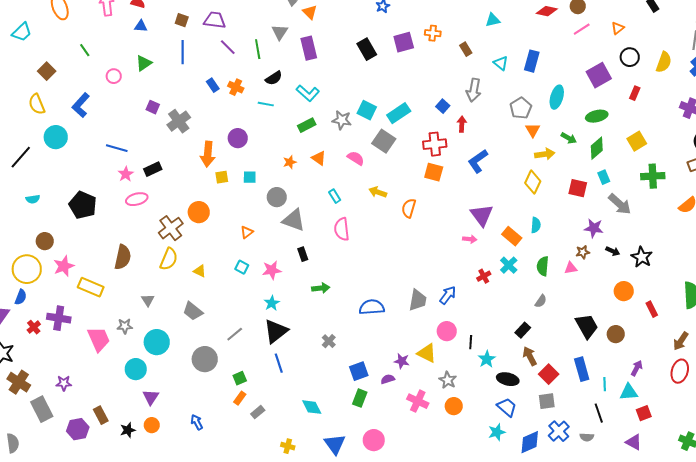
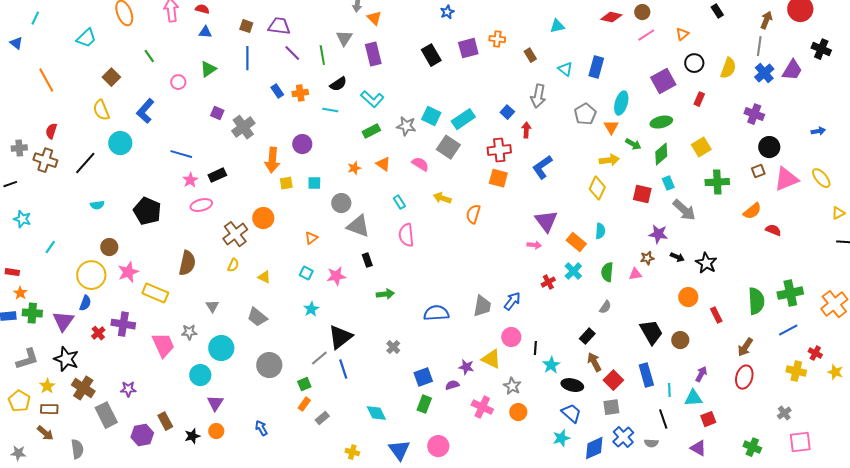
orange cross: (236, 87) -> (300, 93), turned -35
orange triangle: (533, 130) -> (611, 127), moved
yellow semicircle: (169, 259) -> (233, 265), size x0.6
cyan star: (272, 303) -> (311, 309), moved
gray line: (235, 334) -> (319, 358), moved

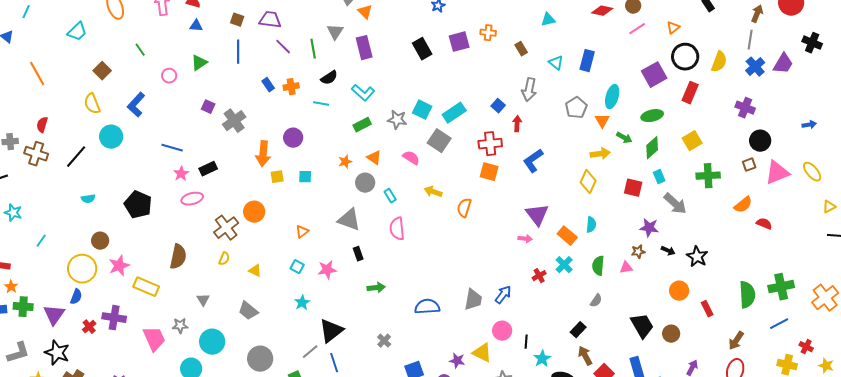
black circle: (694, 63) -> (685, 57), size x1.4
red rectangle: (699, 99) -> (690, 93), size x1.5
gray circle: (341, 203) -> (365, 183), moved

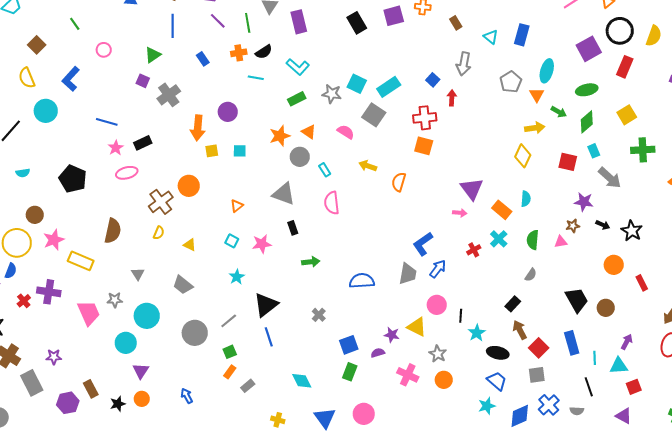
green triangle: (199, 63) -> (153, 55), moved
orange cross: (291, 87) -> (239, 53), moved
blue L-shape: (533, 161) -> (423, 244), moved
orange star: (345, 162) -> (280, 136), size x1.5
gray line: (310, 352) -> (229, 321), moved

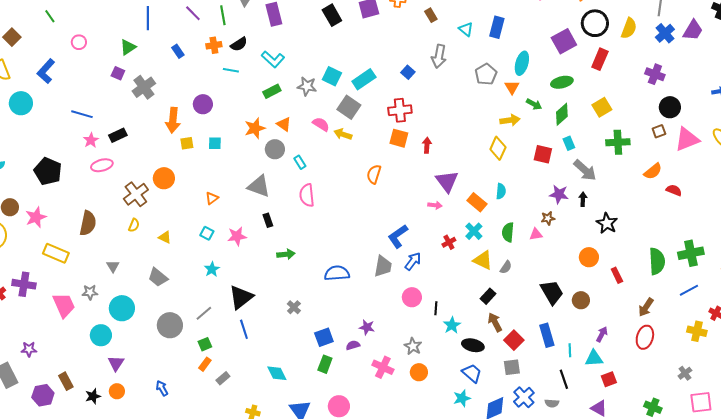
red arrow: (452, 98) -> (427, 145), moved
yellow arrow: (368, 166) -> (343, 134), moved
black arrow: (603, 225) -> (583, 199), moved, turned -112
pink star: (54, 240) -> (36, 217), moved
yellow triangle: (417, 327) -> (483, 260), moved

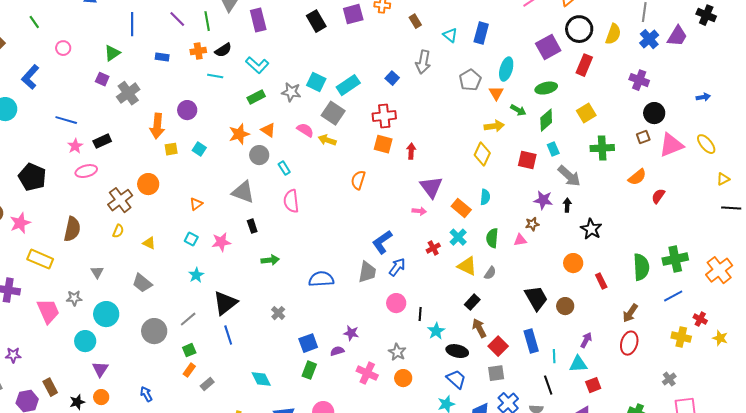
blue rectangle: (178, 51) -> (162, 57), turned -48
cyan square: (215, 143) -> (199, 149), turned 32
red semicircle: (674, 190) -> (658, 196), turned -77

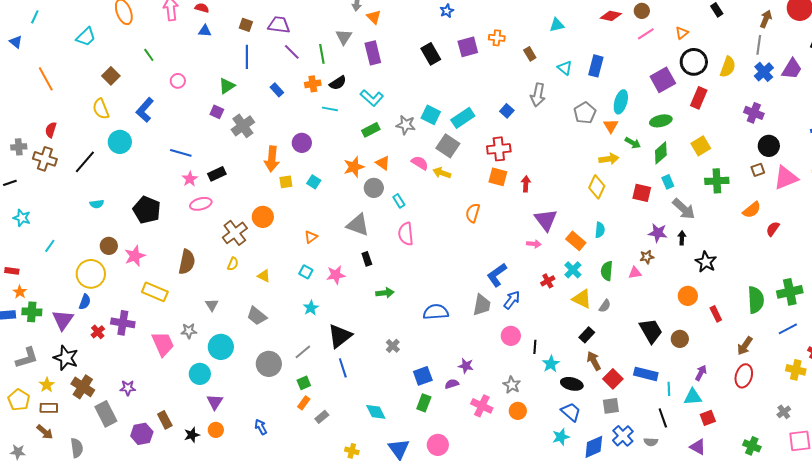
blue rectangle: (162, 57) -> (277, 90), turned 40
blue rectangle: (531, 341) -> (646, 374), turned -60

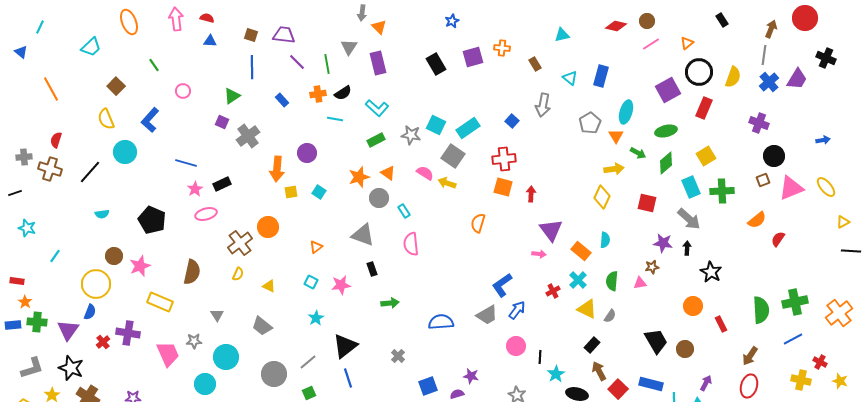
cyan rectangle: (668, 182) -> (691, 187), moved, size x1.5
gray trapezoid: (482, 305) -> (487, 315), turned 50

